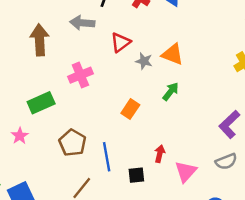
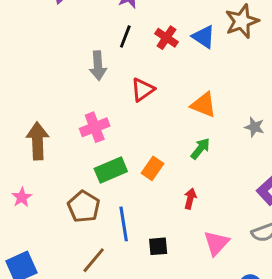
gray arrow: (82, 23) -> (98, 66), turned -100
brown arrow: (40, 40) -> (38, 141), moved
gray star: (144, 61) -> (254, 127), moved
green rectangle: (41, 103) -> (111, 170), moved
red arrow: (160, 154) -> (190, 199), moved

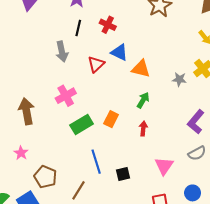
blue triangle: (204, 37) -> (119, 52), moved
red arrow: (190, 199) -> (143, 129), moved
brown pentagon: (84, 207) -> (45, 177), moved

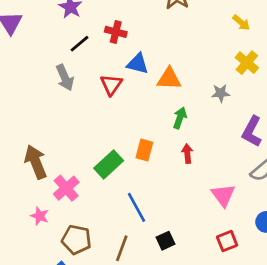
black line: (78, 28) -> (80, 44), turned 49
gray star: (179, 79) -> (221, 93), moved
pink cross: (66, 96) -> (66, 188), moved
black square: (123, 174) -> (165, 241), moved

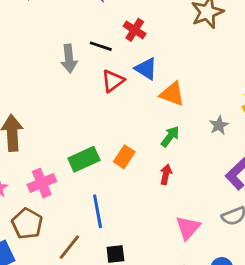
black line: (80, 44) -> (101, 46), moved, turned 40
gray star: (221, 93) -> (219, 125), turned 30
pink cross: (66, 188) -> (42, 183), moved

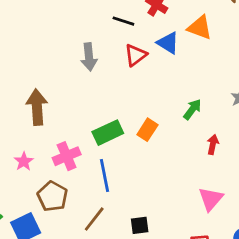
gray arrow: (69, 59) -> (89, 57), moved
orange triangle: (172, 94) -> (200, 28), moved
red arrow: (166, 174) -> (213, 144), moved
blue line: (98, 211) -> (105, 176), moved

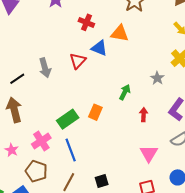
black line: (123, 21) -> (17, 79), moved, turned -42

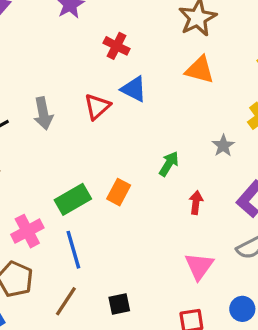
orange triangle: (120, 33) -> (200, 70), moved

